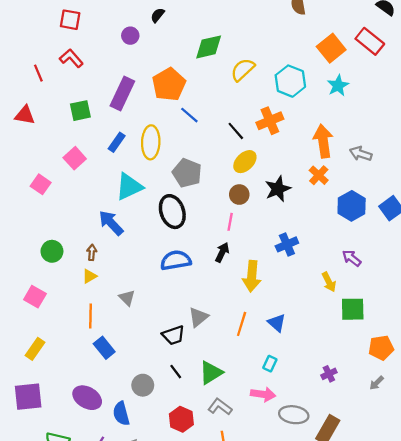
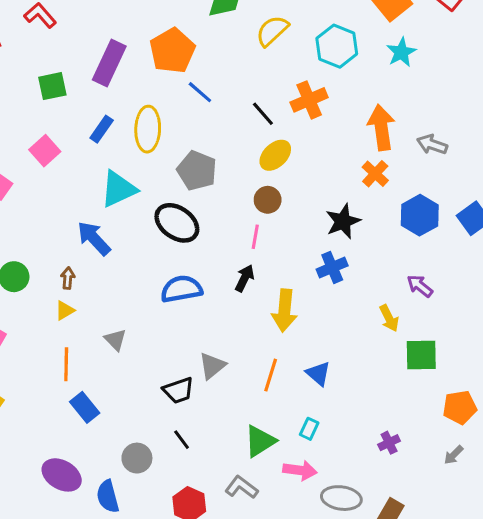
black star: (278, 189) -> (343, 221), moved
black ellipse: (172, 212) -> (177, 223), turned -36
green triangle: (211, 373) -> (260, 441), moved

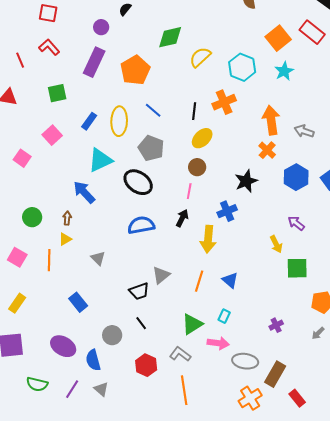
purple rectangle: (109, 63) -> (94, 62), moved
blue line: (200, 92) -> (153, 110), moved
black line: (263, 114) -> (194, 111), turned 48
blue cross: (332, 267) -> (227, 211), moved
orange line: (66, 364) -> (49, 260), moved

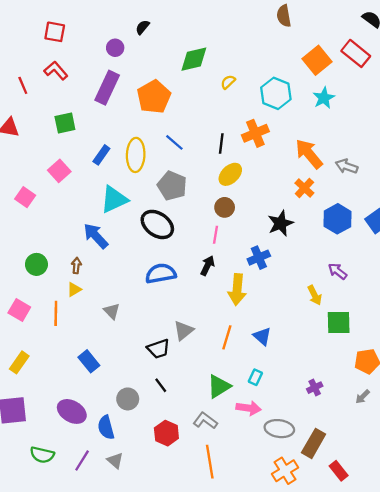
yellow semicircle: (200, 57) -> (228, 82), size x0.6
orange arrow: (271, 120) -> (309, 154), turned -32

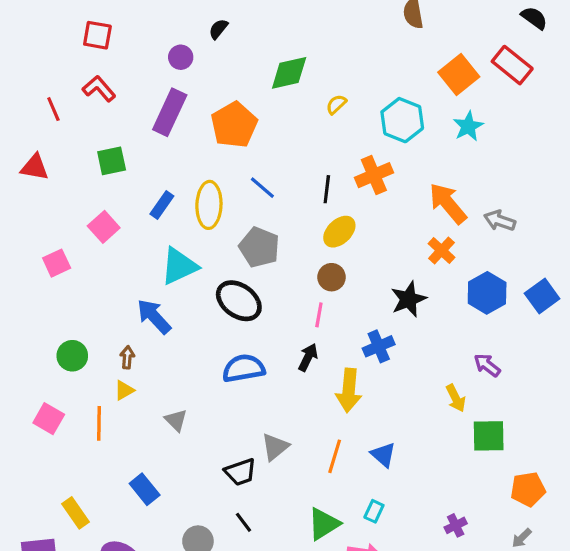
pink square: (25, 197) -> (57, 263), turned 30
yellow rectangle: (19, 362) -> (75, 513), moved, turned -70

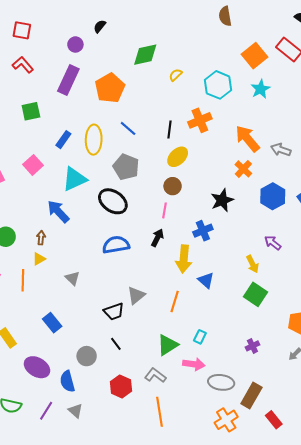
pink square: (104, 227) -> (33, 165), moved
green square: (489, 436) -> (256, 294), moved, turned 35
blue triangle: (383, 455) -> (206, 280), moved

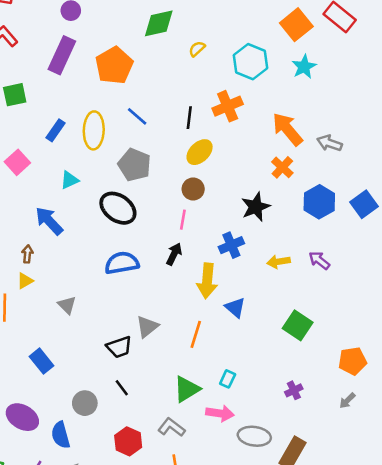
cyan triangle: (74, 179) -> (70, 180), size x0.6
yellow arrow: (252, 264) -> (279, 262), moved, turned 108

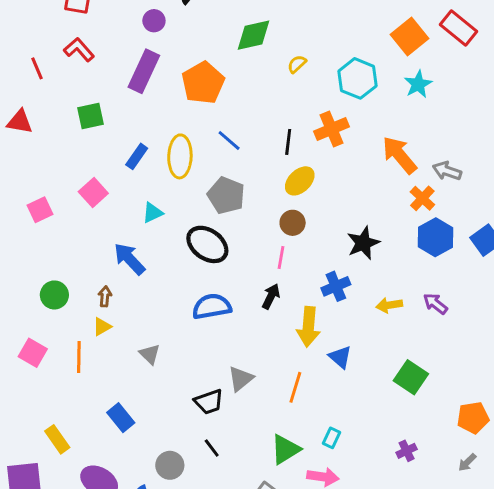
orange cross: (282, 167) -> (422, 198), moved

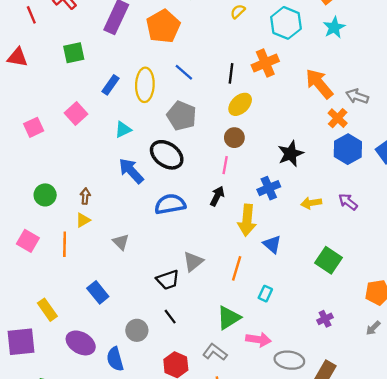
blue arrow: (129, 259) -> (131, 171), moved
cyan rectangle: (332, 438) -> (265, 294), moved

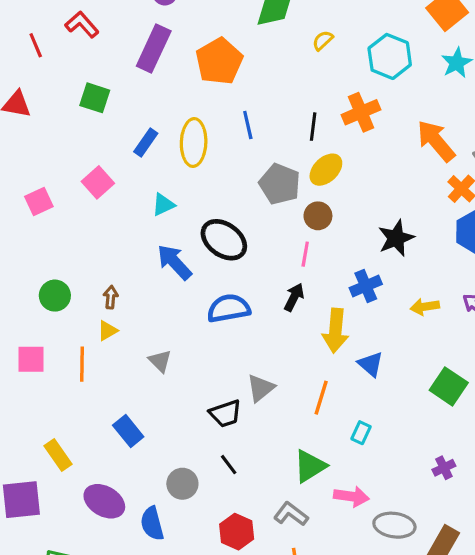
green square: (74, 53) -> (95, 98), turned 30
blue line: (184, 72) -> (248, 125), turned 36
gray pentagon: (182, 116) -> (280, 184), moved
pink square: (28, 241) -> (31, 359), turned -30

